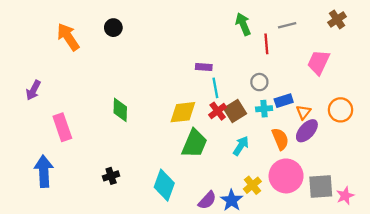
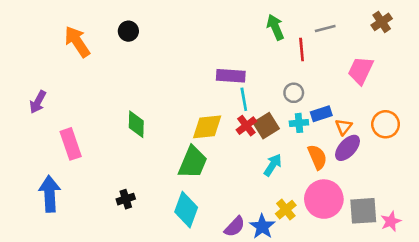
purple rectangle: (204, 67) -> (231, 76), size x1.5
green trapezoid: (194, 144) -> (193, 162), moved

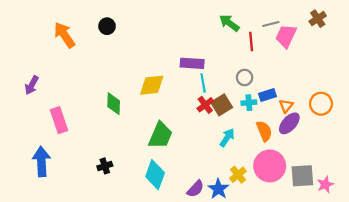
green arrow: (275, 27) -> (229, 23), turned -30
pink trapezoid: (361, 70) -> (286, 36), moved
yellow diamond: (207, 127) -> (152, 85), moved

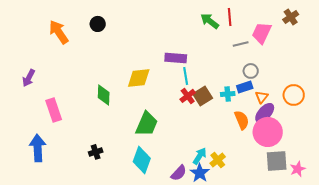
gray line: (271, 24) -> (241, 44), moved
red line: (251, 41) -> (230, 17), moved
gray circle: (245, 78) -> (251, 71), moved
cyan arrow: (227, 138) -> (200, 156), moved
pink circle: (270, 166) -> (268, 132), moved

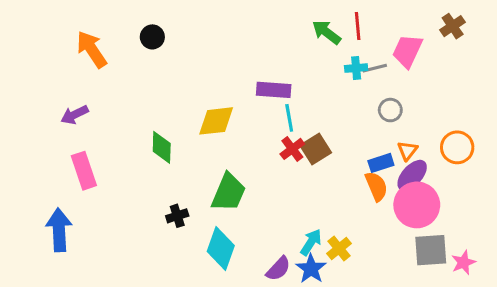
purple arrow: (29, 78) -> (75, 115), moved, turned 36
blue rectangle: (245, 87) -> (381, 163), moved
cyan cross: (228, 94) -> (356, 68), moved
black cross: (96, 152) -> (177, 216), moved

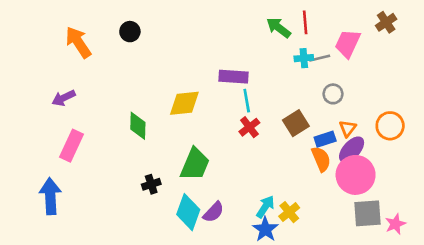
brown square: (316, 149) -> (296, 123), moved
pink rectangle: (84, 171) -> (72, 146), turned 44
purple semicircle: (278, 269) -> (214, 212), moved

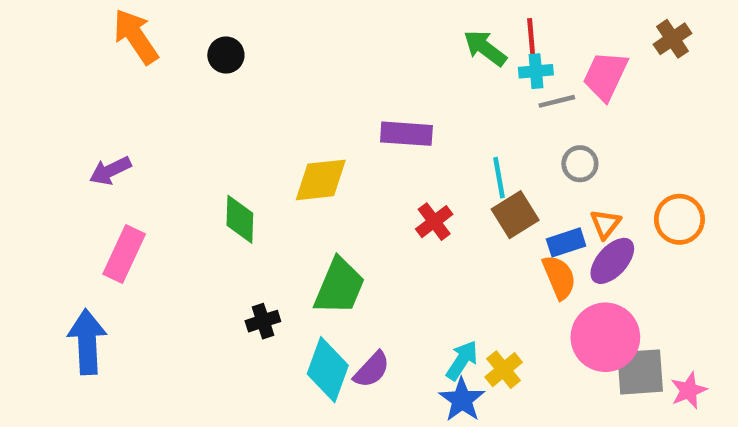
orange arrow: (78, 42) -> (136, 36), moved
cyan cross: (304, 58) -> (536, 71), moved
cyan line: (247, 101) -> (499, 178), moved
pink circle: (356, 175) -> (605, 337), moved

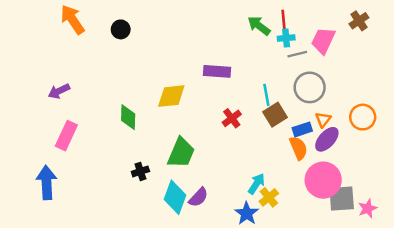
gray circle: (580, 164) -> (310, 87), size x1.6
cyan arrow: (462, 360) -> (256, 184), moved

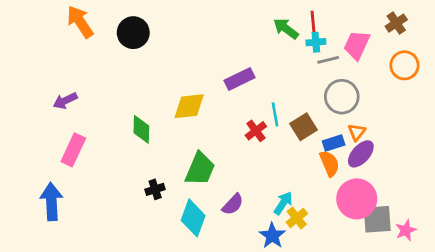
black circle: (121, 29) -> (133, 33), size x1.5
purple rectangle: (217, 71) -> (240, 79), turned -30
cyan line: (266, 95) -> (275, 114), moved
orange circle: (363, 117) -> (404, 65), moved
purple semicircle: (198, 197) -> (233, 204), moved

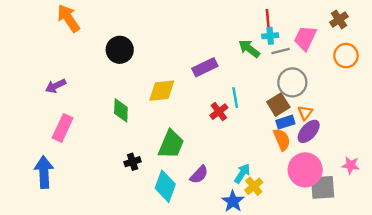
green arrow: (286, 29) -> (249, 49), moved
black circle: (133, 33) -> (120, 50), moved
brown square: (304, 127) -> (278, 105), moved
pink star: (406, 230) -> (351, 165), moved, turned 30

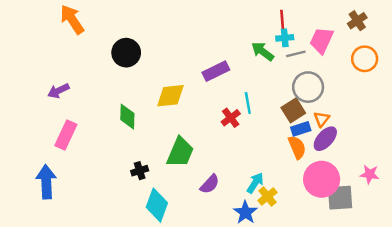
cyan diamond: (165, 186) -> (157, 205), moved

